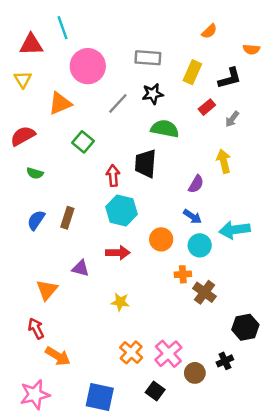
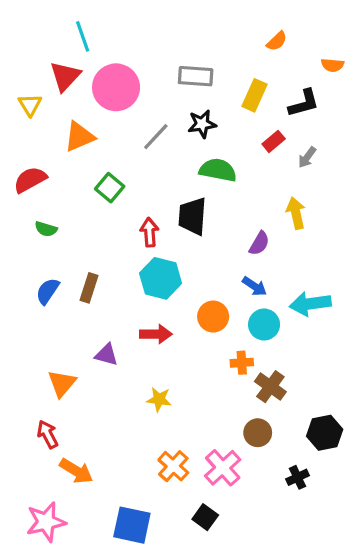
red triangle: (31, 44) -> (65, 76), moved, turned -45
brown circle: (195, 373) -> (258, 433), moved

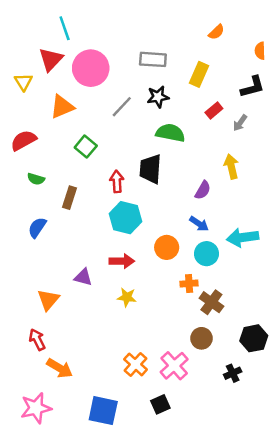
orange semicircle: (332, 65) -> (260, 51), turned 84
black L-shape: (304, 103) -> (253, 87), moved
brown rectangle: (89, 288) -> (70, 198), moved
yellow star: (159, 399) -> (127, 297), moved
black square: (205, 517) -> (160, 404), turned 30

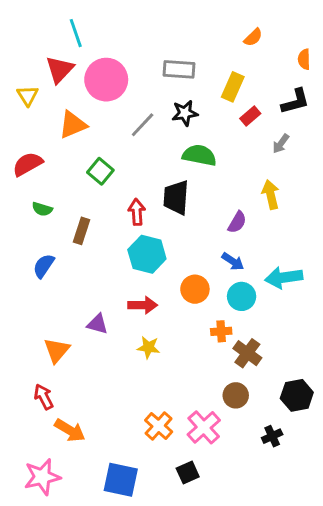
red rectangle: (214, 110) -> (250, 116), moved

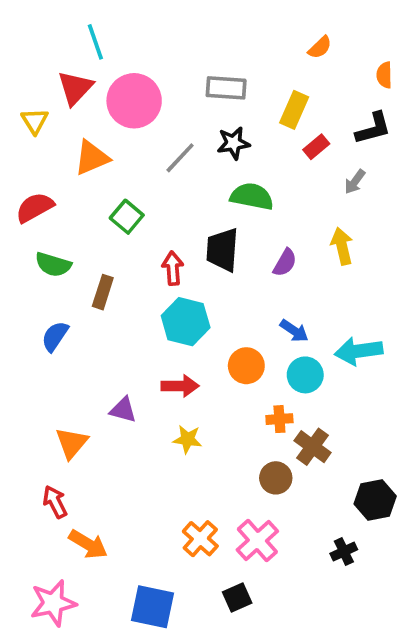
green semicircle: (42, 209) -> (53, 265), size x1.4
purple semicircle: (237, 222) -> (285, 263), moved
brown circle: (236, 395) -> (276, 478), moved

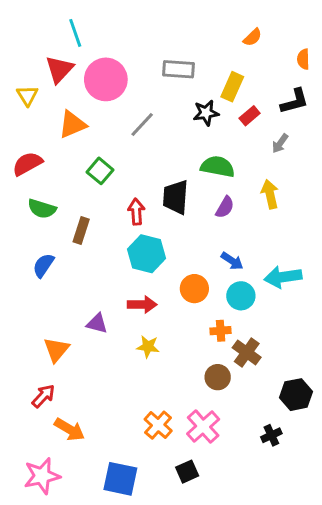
black star: (233, 143) -> (206, 113), moved
green semicircle: (252, 196) -> (218, 167), moved
red arrow: (55, 502) -> (43, 396), turned 70

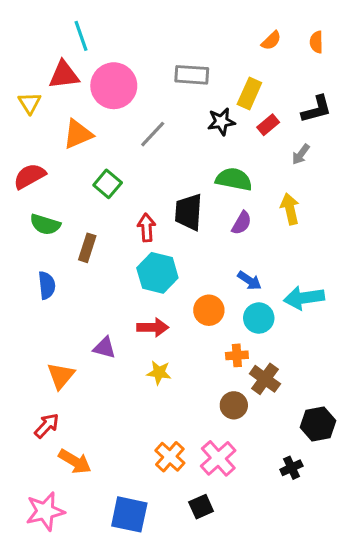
orange semicircle: (303, 59) -> (316, 42), moved
red triangle: (59, 69) -> (64, 75), turned 40
blue semicircle: (43, 265) -> (47, 285), turned 140

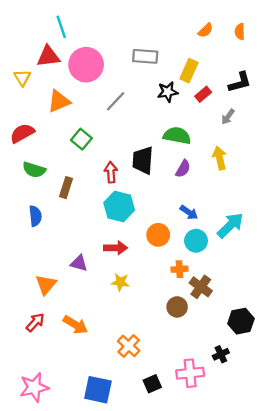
cyan arrow: (304, 298) -> (230, 225), turned 144
pink cross: (218, 458) -> (190, 373), moved, turned 36
orange arrow: (75, 461) -> (75, 325), moved

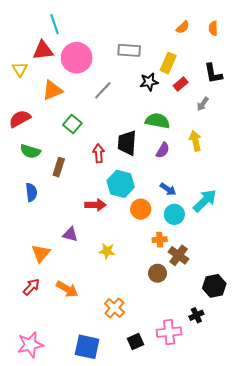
black L-shape: (240, 82) -> (213, 73), turned 95
cyan hexagon: (119, 206) -> (121, 184), moved
red arrow: (116, 248) -> (95, 205), moved

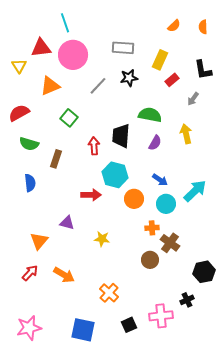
cyan line: (54, 24) -> (65, 23), moved
black star: (149, 82) -> (129, 78), moved

